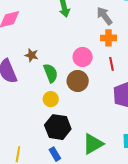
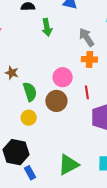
red line: (112, 64) -> (87, 92), moved
black hexagon: (58, 127) -> (16, 152), moved

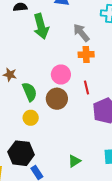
green arrow: (47, 27) -> (41, 26), size x1.4
green triangle: (68, 165) -> (74, 161), size x0.6

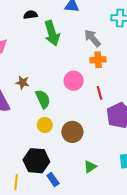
brown circle: (57, 99) -> (72, 132), moved

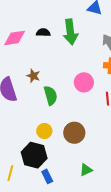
black semicircle: (30, 15) -> (43, 33), moved
yellow circle: (45, 125) -> (44, 131), moved

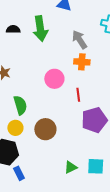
green semicircle: (51, 95) -> (20, 105), moved
green triangle: (86, 170) -> (71, 167), moved

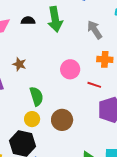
orange cross: (82, 62) -> (105, 59), moved
red line: (78, 95) -> (94, 85), turned -64

